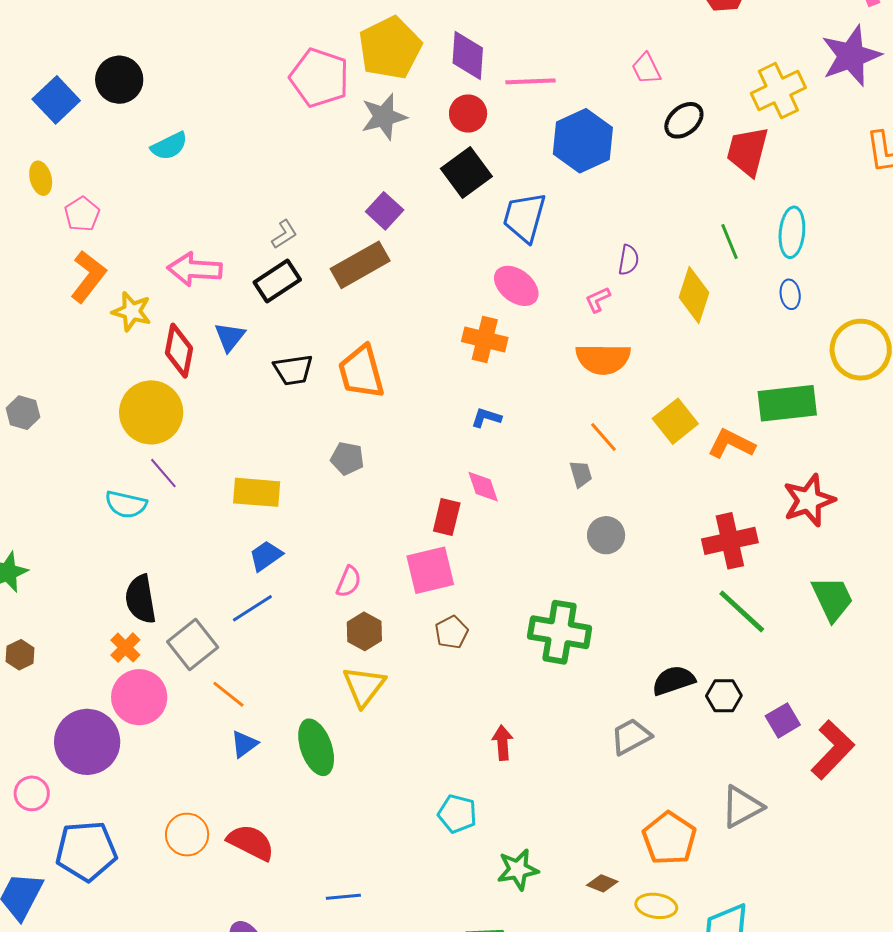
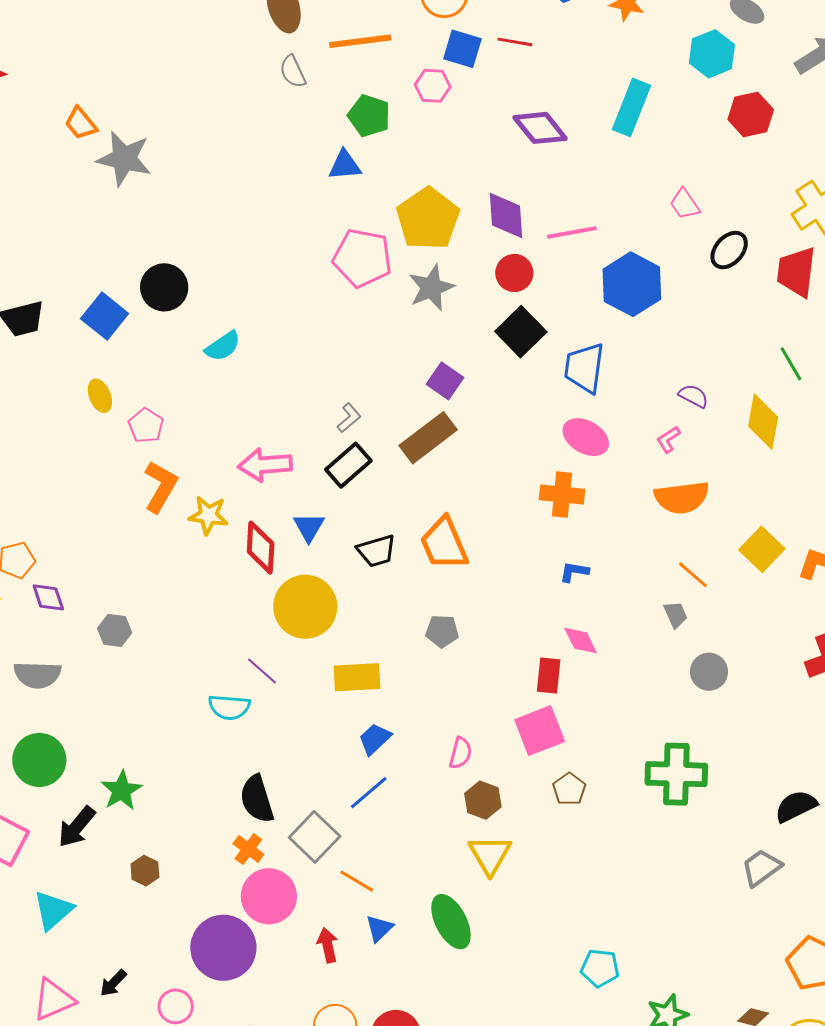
purple semicircle: (629, 260) -> (693, 396), turned -64
yellow circle: (151, 412) -> (305, 607), moved
red arrow: (503, 743) -> (328, 945), moved

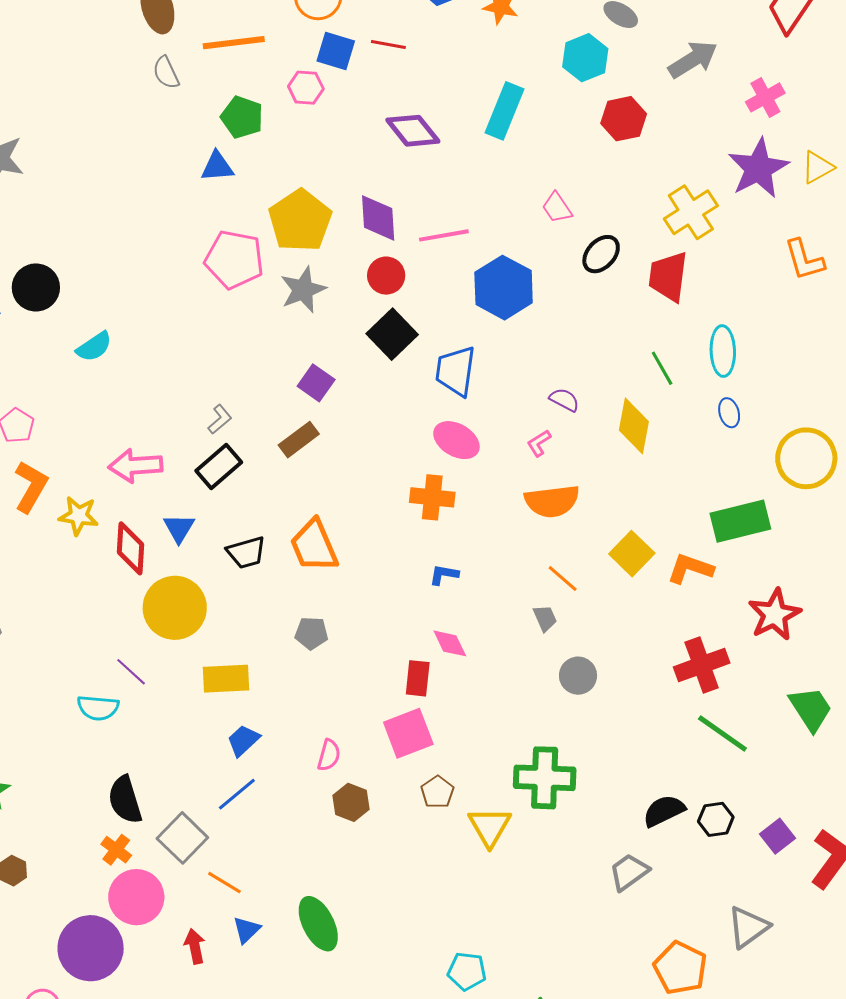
brown rectangle: (428, 438) -> (299, 440), size x0.7
yellow triangle: (490, 855) -> (490, 827), moved

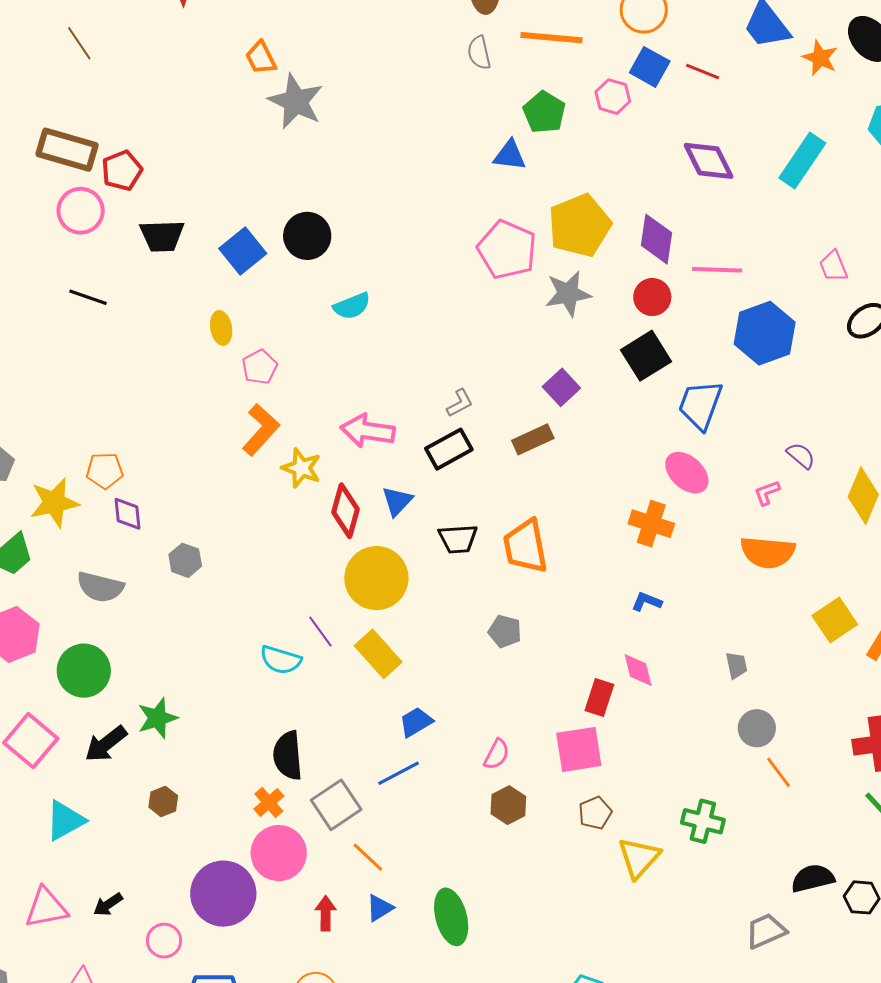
orange line: (563, 579) -> (779, 772), moved
yellow rectangle: (226, 679) -> (378, 654), moved, turned 39
green cross: (545, 778) -> (703, 821), size x0.7

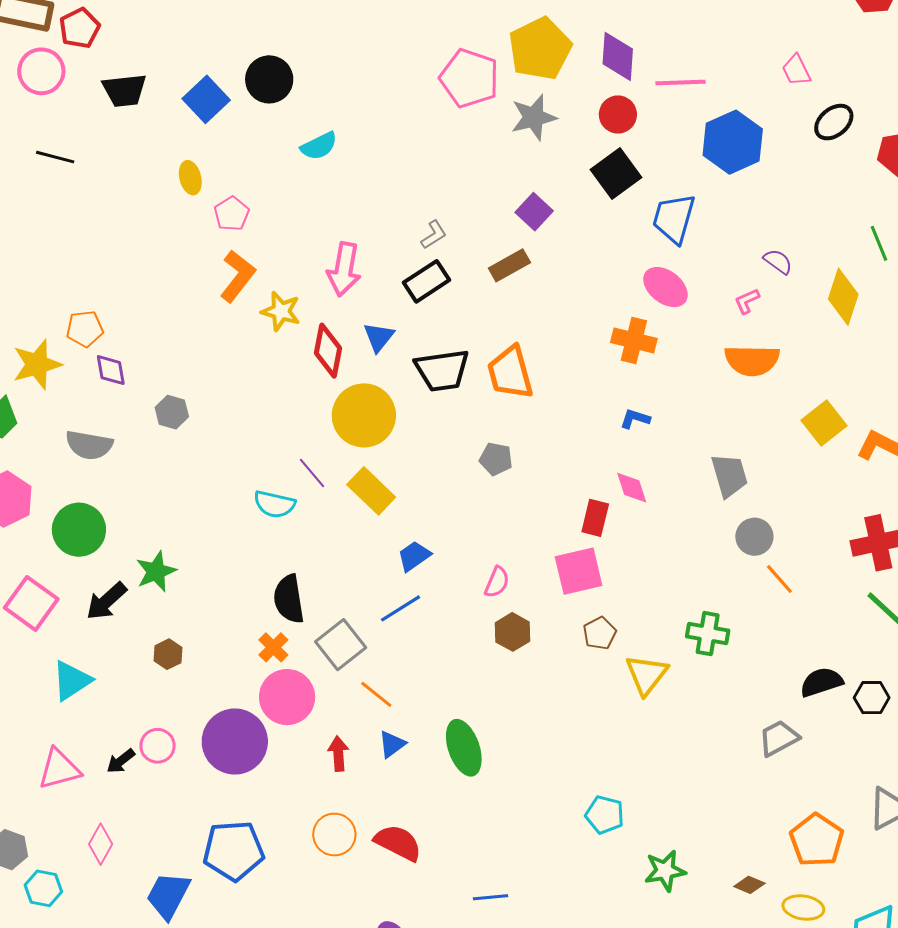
pink arrow: (368, 431) -> (344, 269), turned -84
black trapezoid: (458, 539) -> (442, 370), size x1.4
gray trapezoid: (736, 665) -> (729, 475), size x1.6
pink circle: (164, 941) -> (158, 746), moved

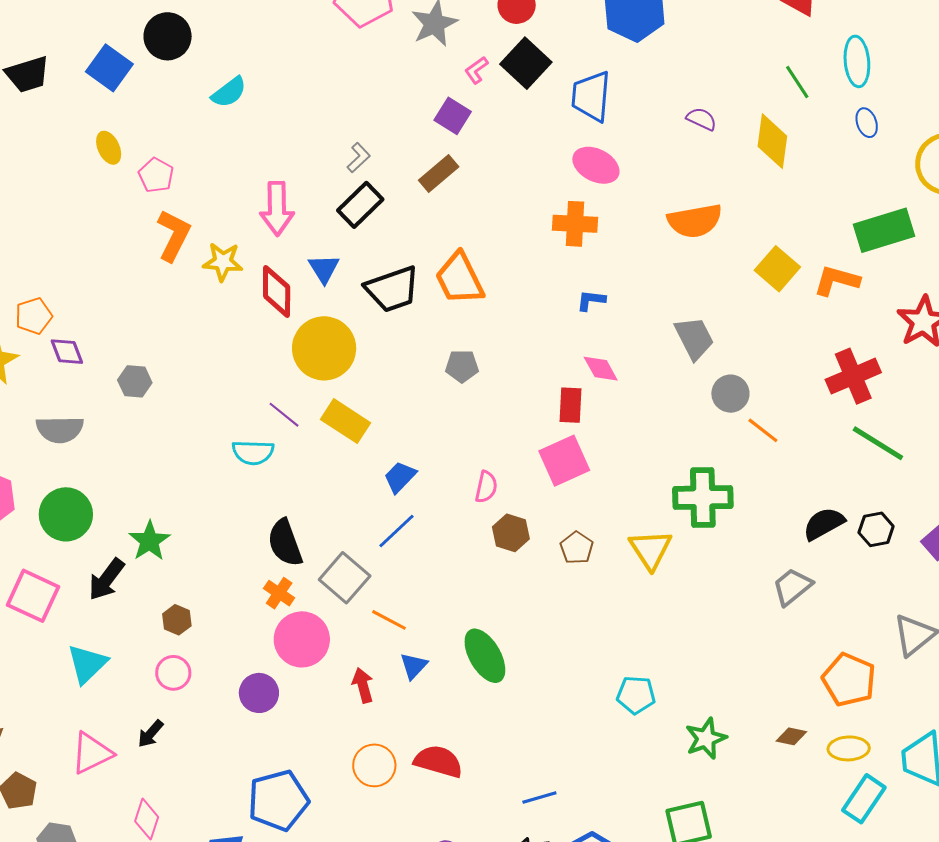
pink L-shape: (747, 301) -> (476, 70), moved
brown pentagon: (600, 633) -> (577, 548), moved
green cross: (708, 634) -> (703, 497), size x1.4
purple circle: (235, 742) -> (259, 693), size x0.6
pink circle: (158, 746) -> (173, 673), moved

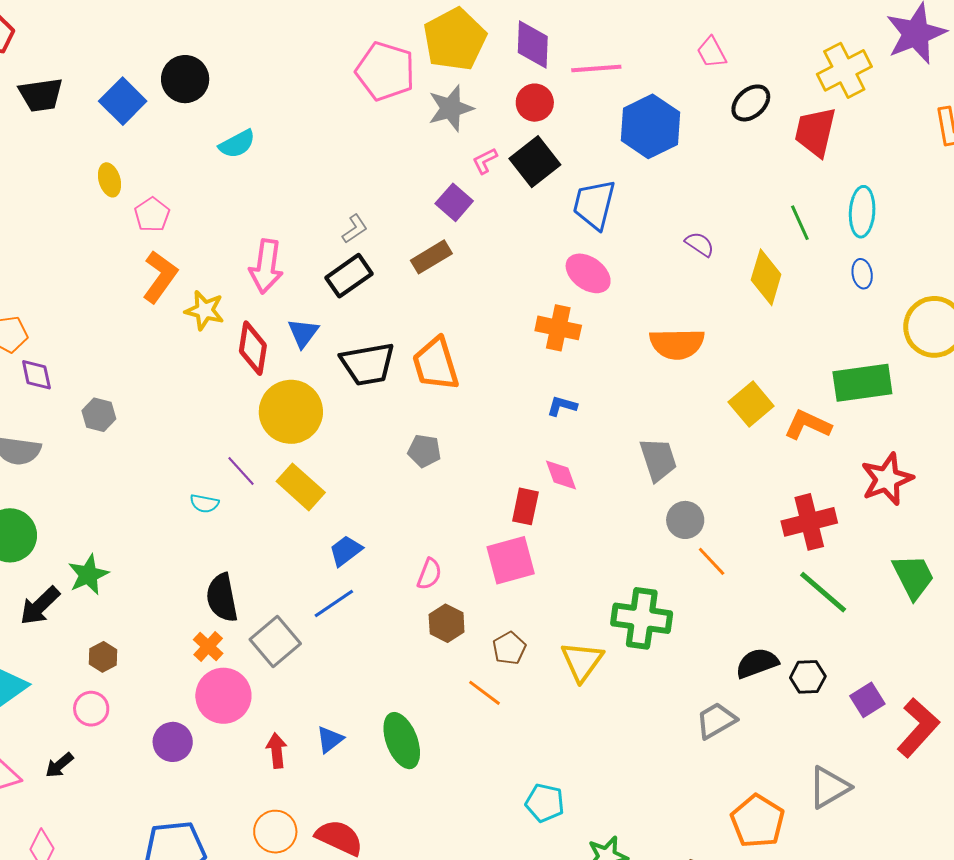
cyan semicircle: (253, 452) -> (204, 503), size x0.7
orange line: (389, 620) -> (484, 693), moved

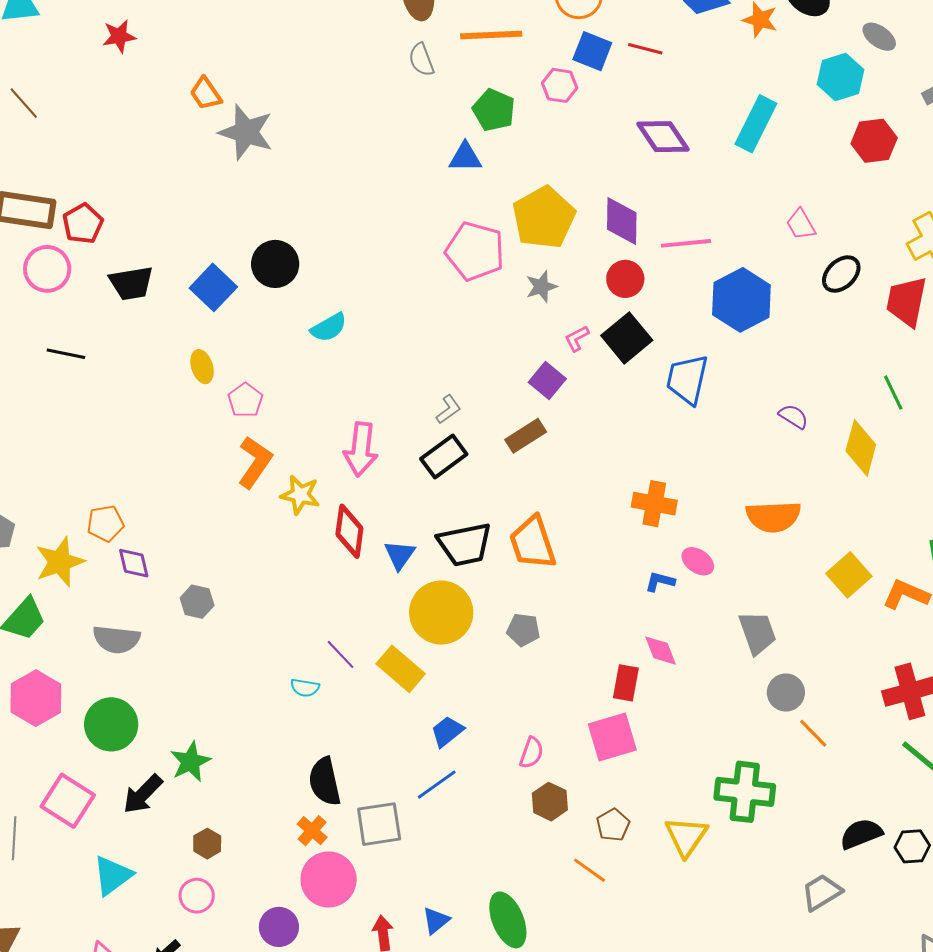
gray star: (451, 108) -> (541, 287), size x0.7
pink ellipse: (588, 273) -> (698, 561), moved, size x0.7
blue triangle: (303, 333) -> (400, 555), moved
yellow circle: (291, 412) -> (441, 613), moved
gray square: (275, 642) -> (379, 824), turned 33

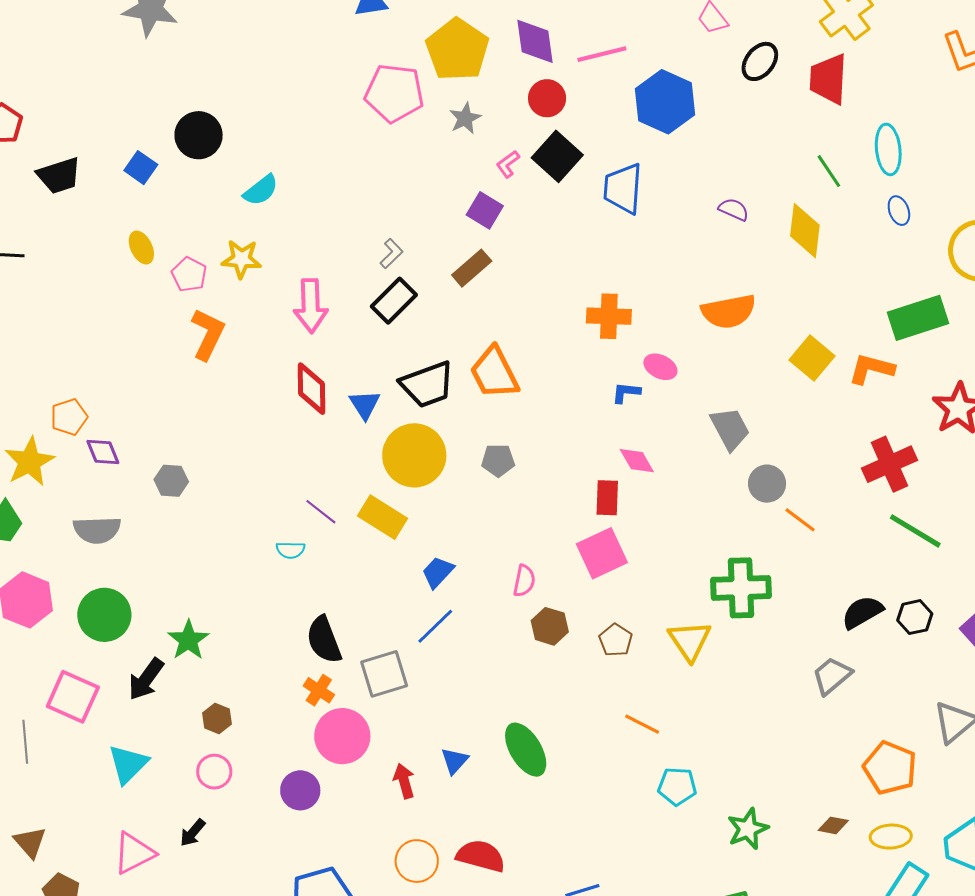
blue square: (213, 287) -> (141, 168), size x0.7
yellow star: (300, 495) -> (241, 259), moved
orange line: (589, 870) -> (642, 724), moved

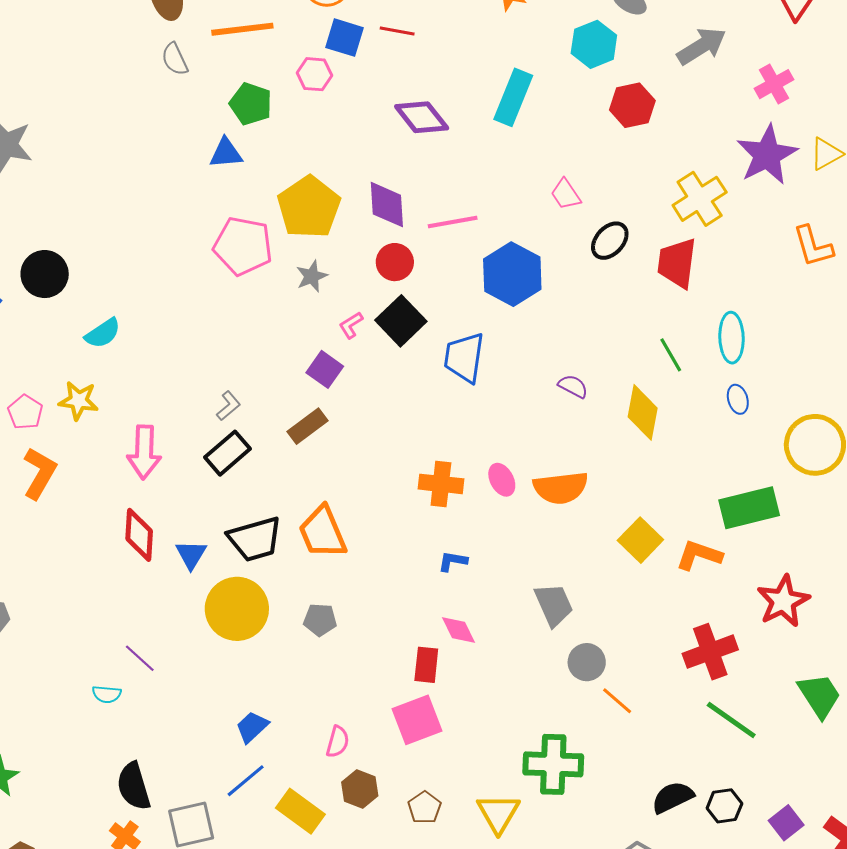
pink ellipse: (660, 367) -> (502, 480), moved, turned 32
yellow rectangle: (383, 517) -> (300, 811), moved

